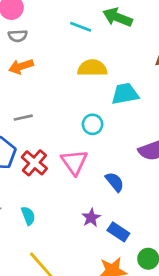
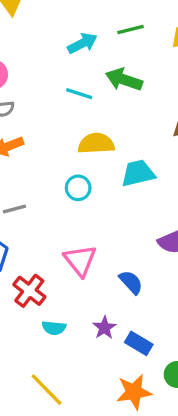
cyan circle: (93, 124) -> (78, 188), moved
red cross: (34, 163) -> (29, 291), moved
cyan semicircle: (28, 216) -> (54, 328), moved, turned 120

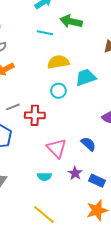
cyan circle: (78, 188) -> (58, 91), moved
pink triangle: (80, 260) -> (57, 148), moved
red cross: (29, 291) -> (35, 115), moved, turned -30

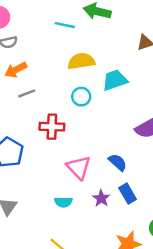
gray line: (13, 107) -> (27, 93), moved
blue rectangle: (97, 181) -> (128, 194), moved, turned 35

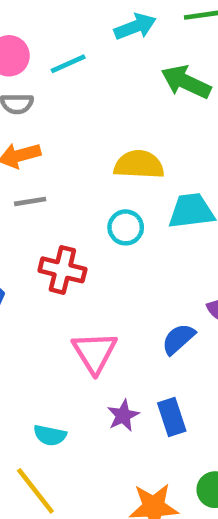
cyan line: (65, 25) -> (68, 64), moved, turned -48
blue semicircle: (118, 162) -> (178, 339), moved, turned -96
cyan semicircle: (63, 202) -> (50, 435), moved

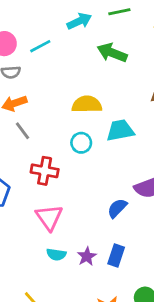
gray line: (30, 201) -> (23, 131), turned 66
pink triangle: (95, 352) -> (49, 217), moved
blue rectangle: (172, 417) -> (116, 255), turned 40
cyan semicircle: (50, 435) -> (56, 254), moved

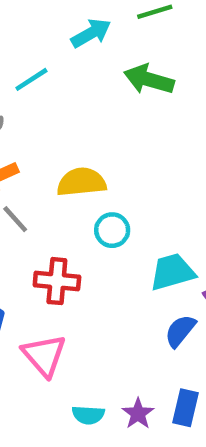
yellow semicircle: (87, 104) -> (81, 182), moved
cyan trapezoid: (120, 130) -> (172, 272), moved
pink triangle: (49, 217) -> (44, 355), moved

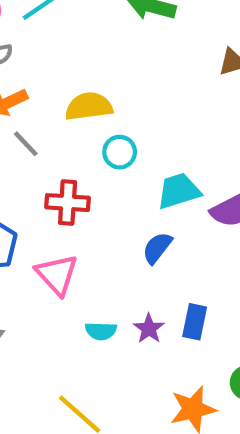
blue semicircle: (180, 331) -> (157, 248), moved

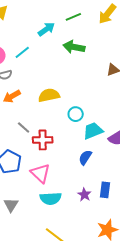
gray line: (26, 144) -> (24, 127), moved
cyan circle: (120, 152) -> (76, 114), moved
cyan semicircle: (101, 331) -> (51, 198), moved, size x1.5

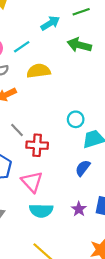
yellow semicircle: (49, 95) -> (39, 71), moved

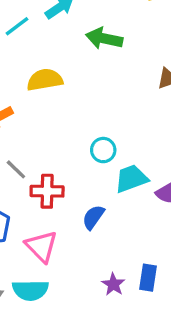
cyan line: (22, 47) -> (17, 26), moved
blue semicircle: (83, 168) -> (93, 217), moved
cyan semicircle: (41, 211) -> (30, 290), moved

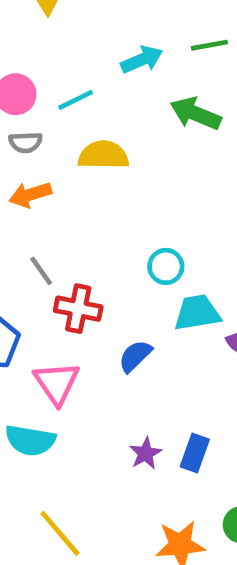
cyan line: (17, 26) -> (76, 100), moved

